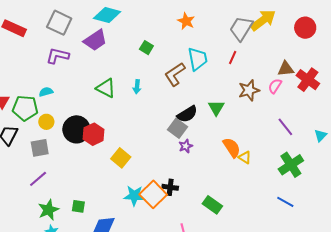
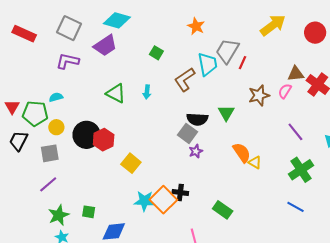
gray trapezoid: (241, 28) -> (227, 51), moved
black semicircle: (187, 114) -> (197, 119), turned 35

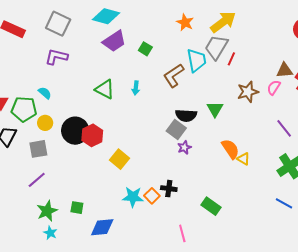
yellow arrow: (273, 25) -> (223, 22), moved
purple trapezoid: (105, 46) -> (114, 41), moved
cyan semicircle: (56, 97) -> (45, 93), turned 56
orange square: (163, 200) -> (152, 196), size x0.6

